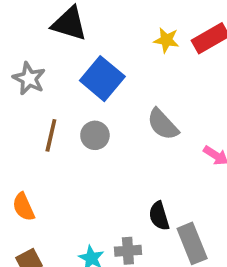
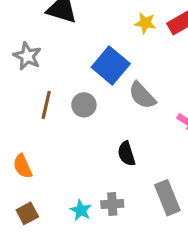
blue square: (102, 79) -> (111, 66), moved
black semicircle: (159, 216) -> (126, 154), moved

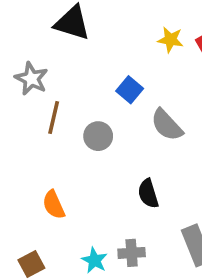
blue square: (111, 66) -> (130, 90), size x0.6
brown line: (46, 105) -> (54, 118), moved
orange semicircle: (23, 166) -> (54, 205), moved

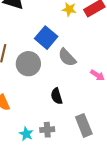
blue square: (130, 90) -> (46, 38), size x1.5
gray circle: (98, 136) -> (28, 64), size x1.5

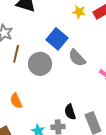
black semicircle: (57, 96) -> (70, 112), moved

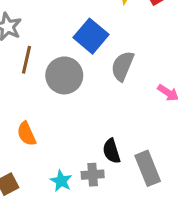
gray semicircle: (77, 58) -> (123, 66), turned 66

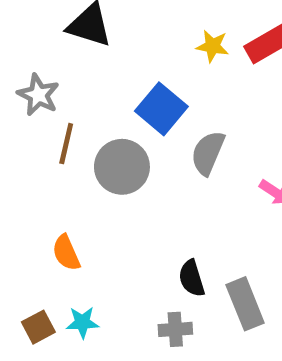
gray cross: (93, 175) -> (175, 329), moved
cyan star: (61, 181) -> (82, 322), moved, turned -30

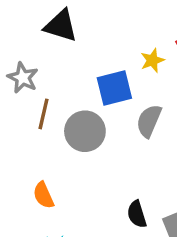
yellow star: (213, 46) -> (152, 60), moved, turned -30
blue square: (161, 109) -> (114, 88), turned 36

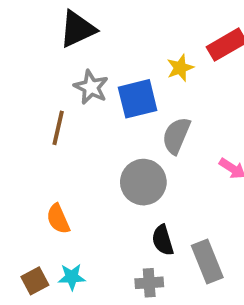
black triangle: (61, 26) -> (77, 29), turned -42
gray star: (23, 78) -> (91, 87), moved
gray circle: (85, 131) -> (143, 182), moved

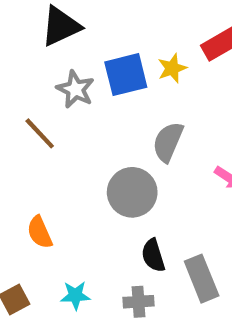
blue square: (138, 99) -> (126, 75), moved
brown line: (58, 128) -> (40, 133), turned -56
cyan star: (72, 277) -> (75, 295), moved

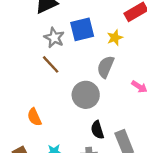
yellow star: (172, 68) -> (115, 38), moved
brown line: (40, 133) -> (51, 64), moved

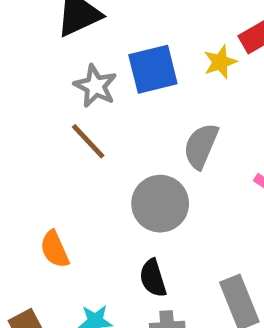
yellow star: (115, 38) -> (220, 62), moved
black semicircle: (97, 130) -> (153, 278), moved

